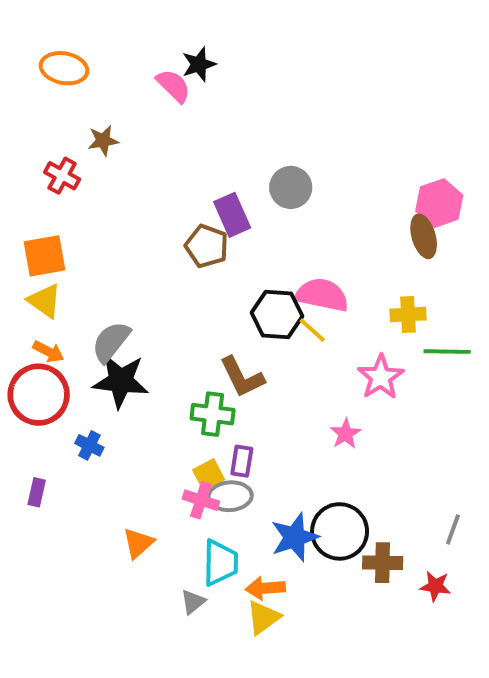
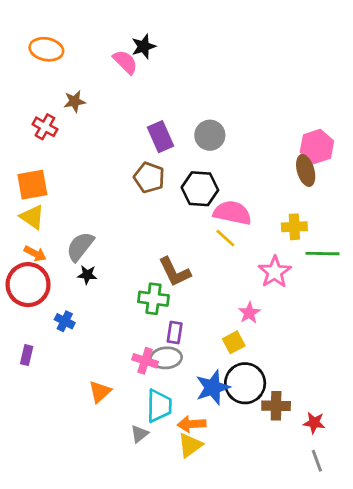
purple rectangle: (232, 215) -> (161, 137), moved
black hexagon: (277, 314) -> (200, 189), moved
black star: (121, 381) -> (87, 275), size x0.5
yellow square: (209, 475) -> (234, 342), moved
gray line: (453, 529) -> (317, 461), moved, turned -40

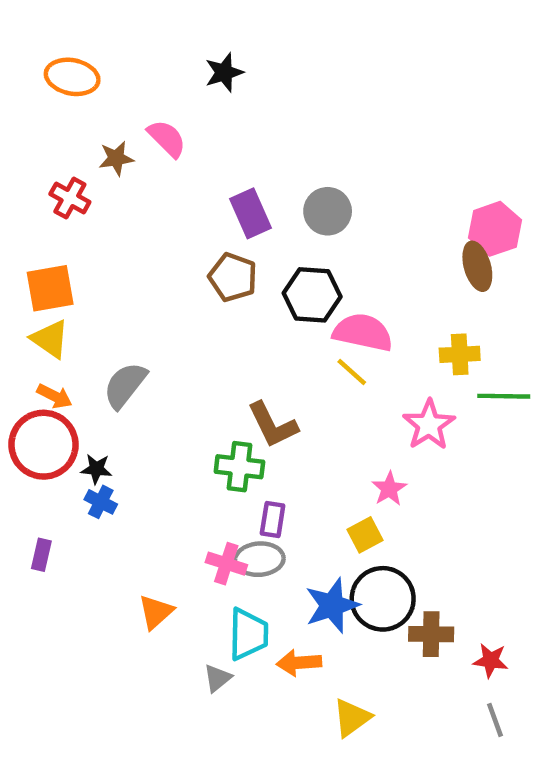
pink semicircle: (125, 62) -> (167, 139), moved
black star: (87, 275) -> (96, 469), moved
yellow triangle: (190, 445) -> (352, 718), moved

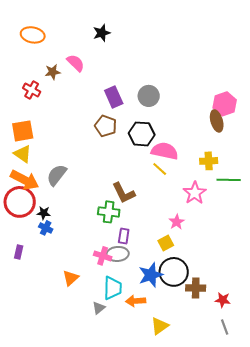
orange arrow: (54, 396) -> (25, 180), size x1.8

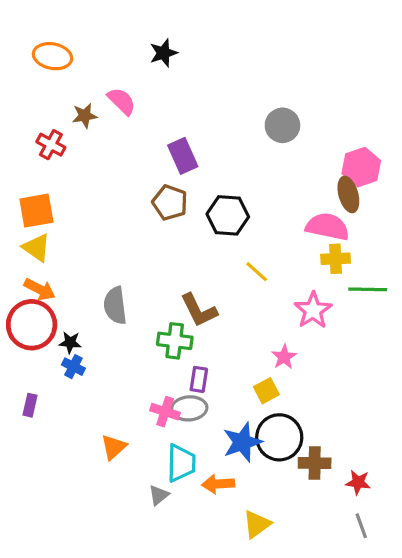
gray circle: (149, 96) -> (282, 125), moved
pink semicircle: (165, 151) -> (327, 227), moved
gray semicircle: (57, 175) -> (115, 305), moved, turned -45
orange arrow: (25, 180) -> (40, 289), size x0.7

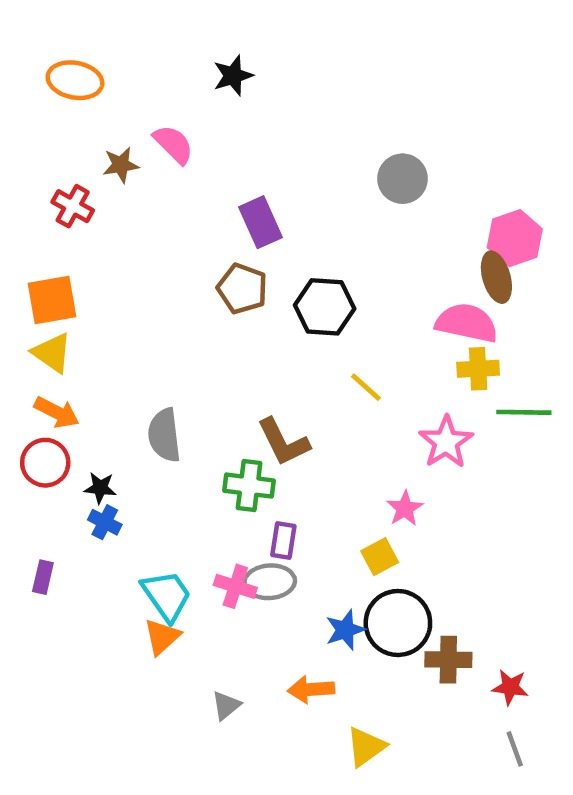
red circle: (32, 325) -> (45, 463), size x0.7
blue star: (242, 442) -> (345, 630), size x0.7
cyan trapezoid: (181, 463) -> (167, 596), moved, turned -36

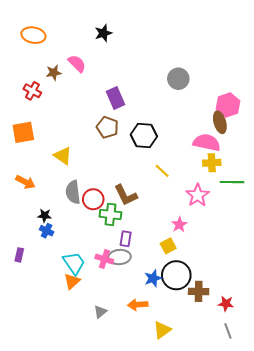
yellow triangle: (52, 353) -> (63, 156), moved
red circle: (45, 463) -> (93, 199), moved

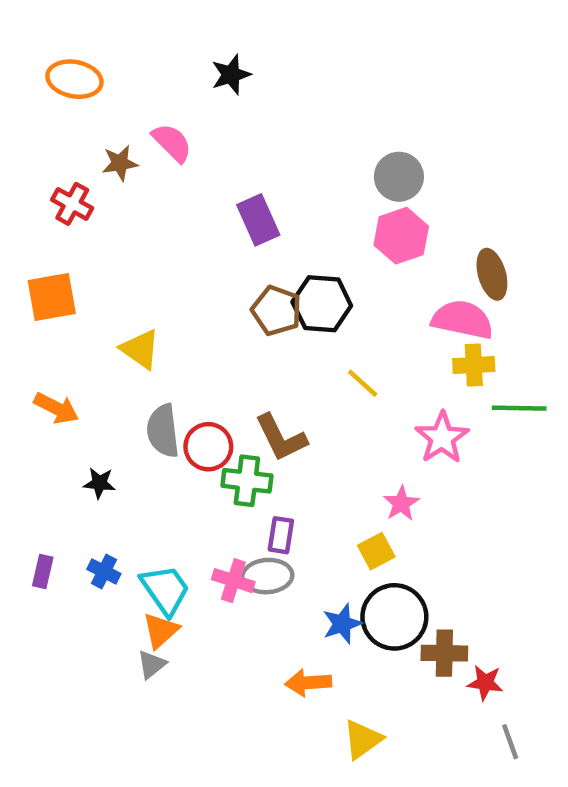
pink hexagon: (228, 105) -> (401, 236), moved
brown pentagon: (107, 127) -> (276, 311), moved
blue cross: (47, 231) -> (104, 572), moved
red star: (226, 304) -> (485, 683), moved
gray triangle: (100, 312) -> (152, 665), moved

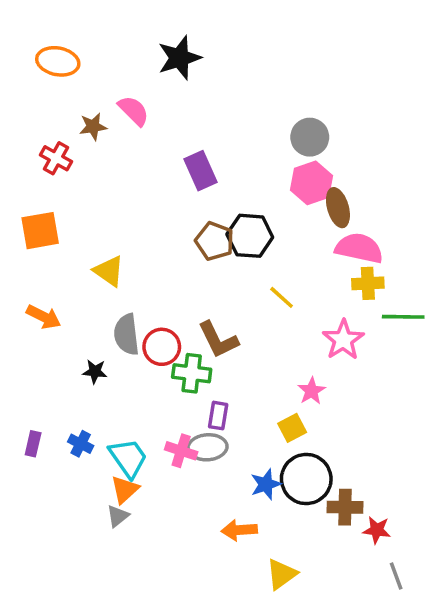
black star: (231, 75) -> (179, 58), size x1.4
brown ellipse: (492, 274) -> (338, 208), moved
black star: (99, 483) -> (95, 371), moved

